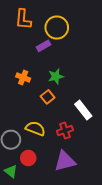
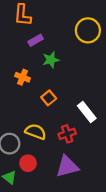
yellow circle: (57, 28) -> (88, 30), moved
purple rectangle: (44, 46) -> (36, 40), moved
green star: (56, 76) -> (51, 60), moved

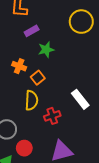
orange square: (49, 98) -> (38, 78), moved
yellow semicircle: (36, 132) -> (32, 100), moved, turned 72
red cross: (67, 134) -> (52, 116), moved

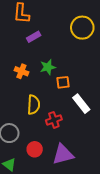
green star: (46, 50) -> (48, 67), moved
orange square: (38, 78) -> (63, 82), moved, turned 32
red circle: (24, 148) -> (35, 149), moved

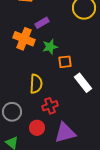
purple rectangle: (34, 37) -> (42, 23), moved
orange cross: (21, 71) -> (24, 39), moved, size x1.5
red cross: (54, 120) -> (50, 106), moved

